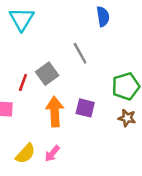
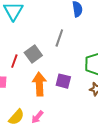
gray line: (80, 53) -> (59, 38), turned 48

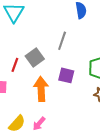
purple square: (63, 81) -> (66, 75), moved

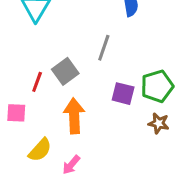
purple square: (66, 75) -> (123, 94), moved
yellow semicircle: (17, 124) -> (40, 150), moved

